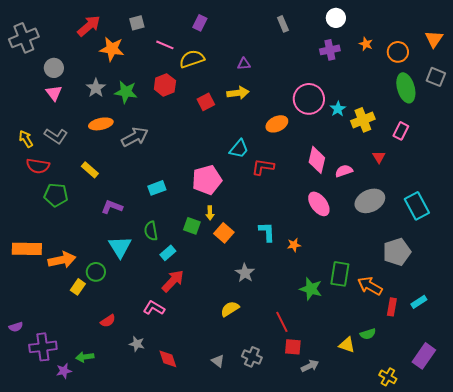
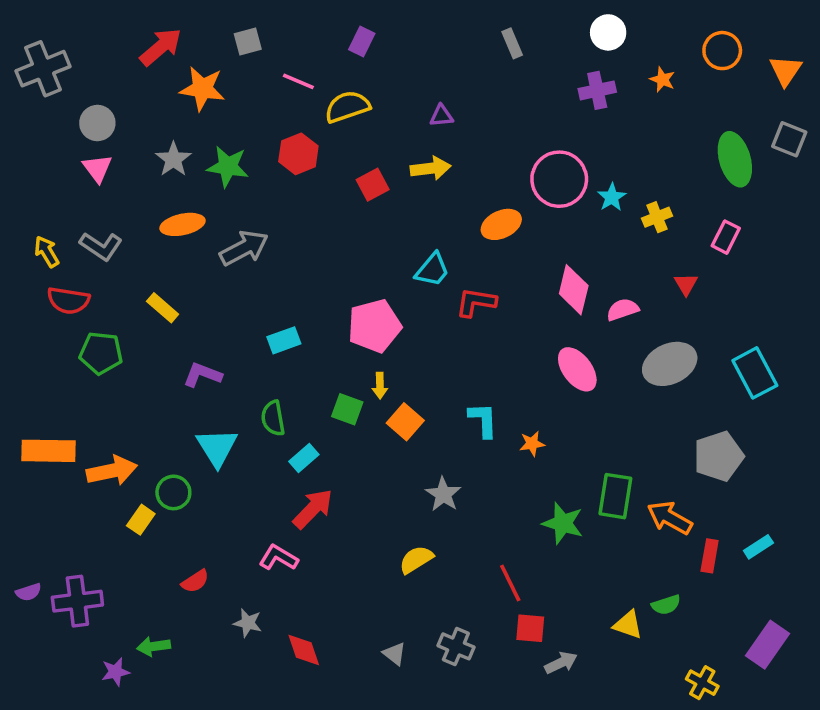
orange circle: (398, 52) -> (722, 51), moved
yellow cross: (363, 120) -> (657, 217), size x0.7
purple cross: (43, 347) -> (77, 601), moved

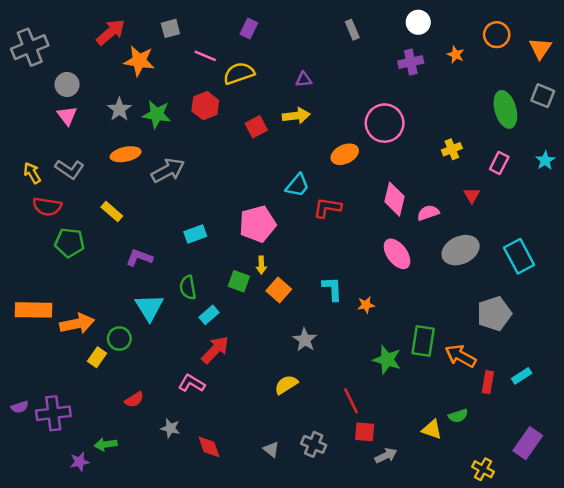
cyan star: (612, 197) -> (545, 160), moved

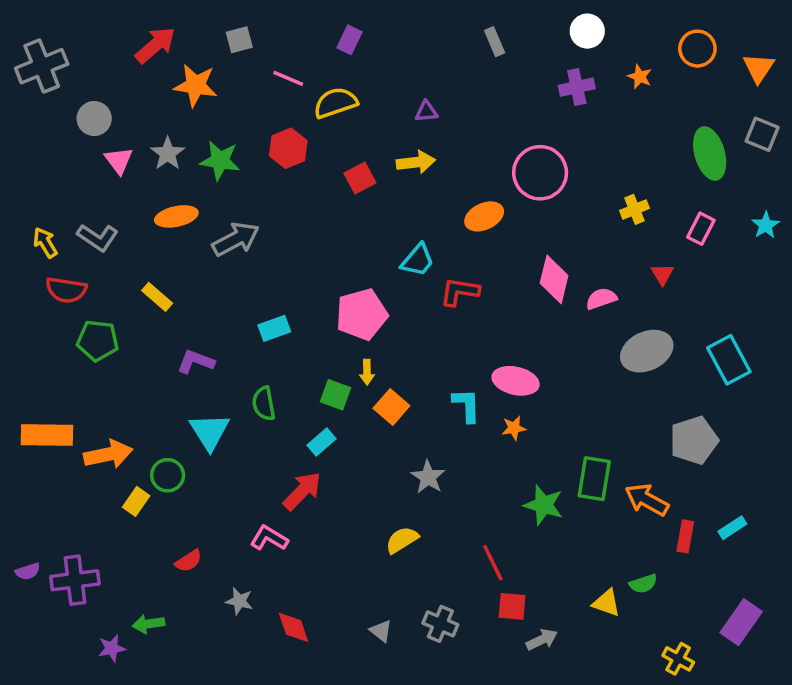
pink triangle: (67, 116) -> (119, 160), moved
pink ellipse: (397, 254) -> (516, 381), moved, turned -40
cyan rectangle: (209, 315) -> (321, 442), moved

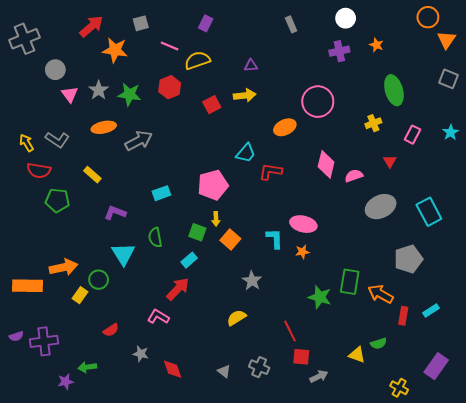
orange circle: (697, 49) -> (428, 17), moved
green ellipse: (710, 153) -> (394, 90), moved
orange rectangle: (47, 435) -> (28, 286), moved

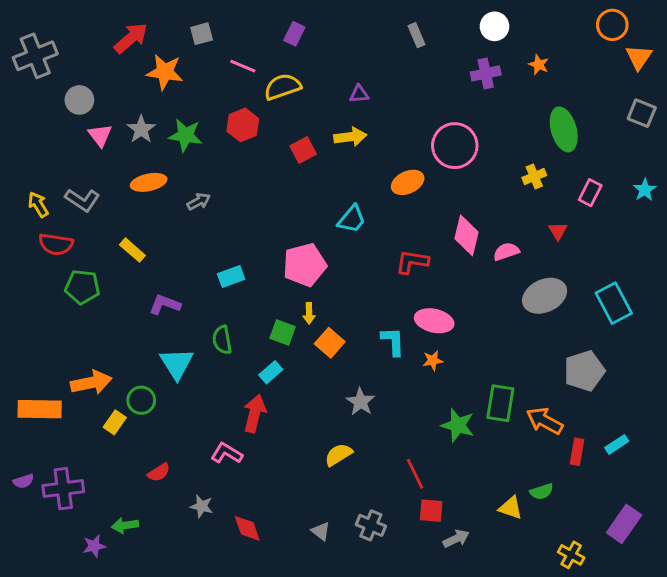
gray arrow: (139, 141) -> (199, 202), size x0.6
red L-shape: (270, 172) -> (412, 262), moved
red arrow: (178, 289) -> (255, 413), turned -30

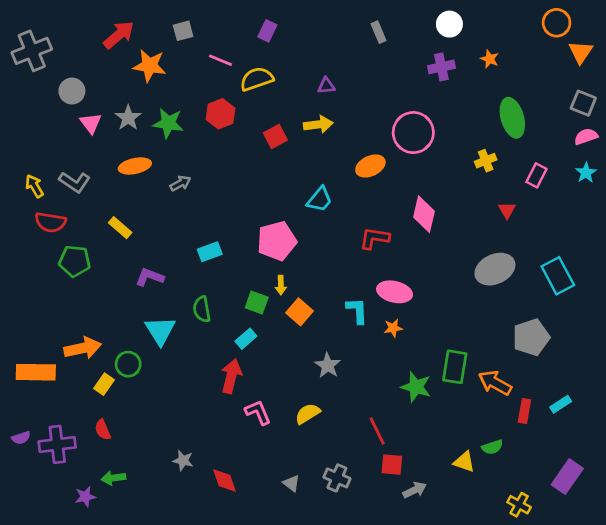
pink semicircle: (506, 252) -> (586, 137), moved
pink L-shape: (227, 453) -> (258, 412), moved, turned 36
red semicircle: (159, 472) -> (103, 430), moved, turned 100

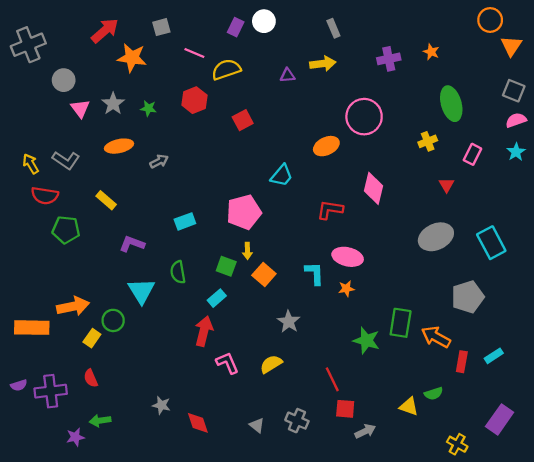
white circle: (449, 24) -> (264, 21), moved
green star: (168, 123) -> (148, 108), size x0.6
yellow arrow: (318, 124) -> (323, 64), moved

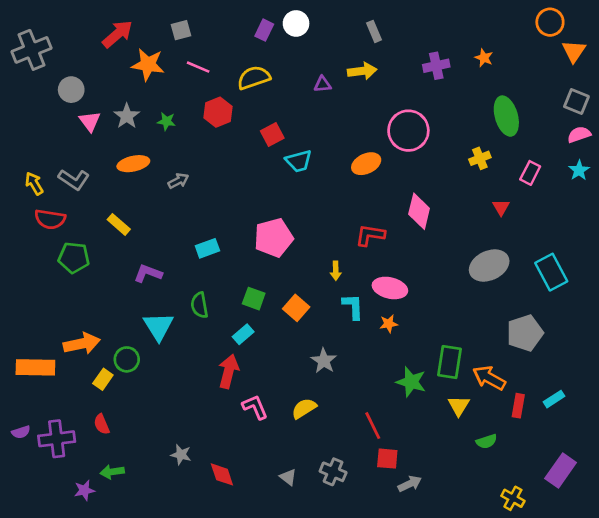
pink line: (194, 53) -> (198, 67), moved
cyan trapezoid: (282, 176) -> (299, 161), moved, turned 35
yellow arrow: (247, 251) -> (336, 271), moved
yellow triangle: (409, 406) -> (459, 406), moved, turned 42

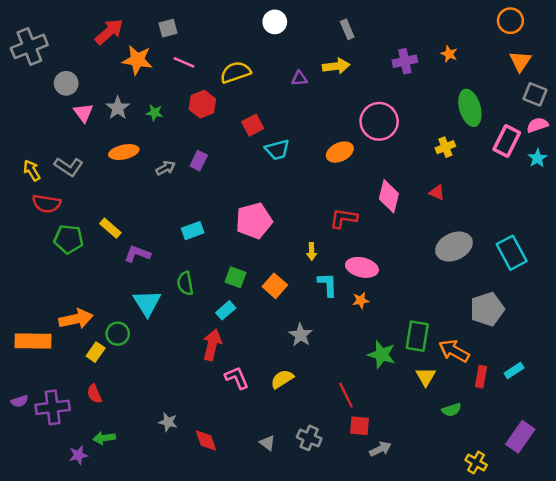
purple rectangle: (264, 30) -> (199, 161), moved
orange triangle: (574, 51) -> (520, 61), moved
pink rectangle: (530, 173) -> (507, 141), moved, size x1.4
red triangle: (501, 207) -> (437, 193), moved, turned -35
yellow rectangle: (119, 224) -> (110, 228), moved

